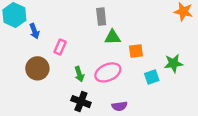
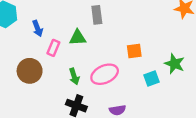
blue arrow: (34, 31) -> (38, 28), moved
green triangle: (113, 37) -> (78, 38), moved
green star: (173, 63) -> (174, 64), turned 30

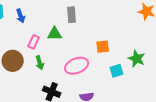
blue arrow: (38, 28) -> (21, 16), moved
green arrow: (74, 76) -> (40, 63), moved

